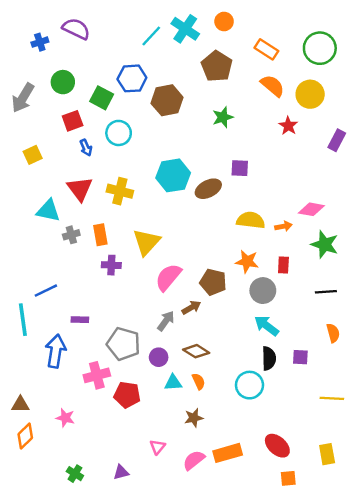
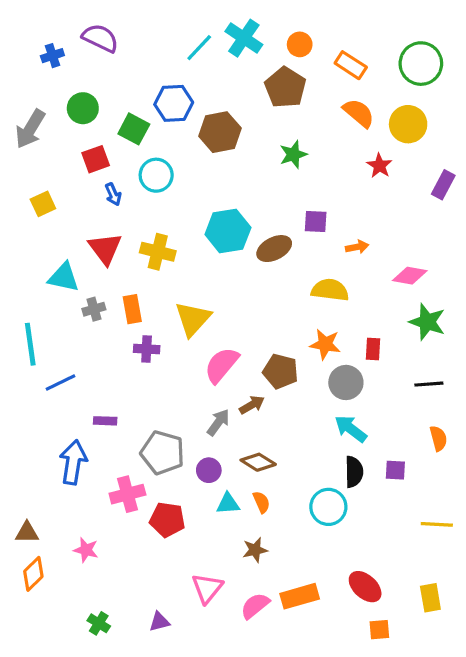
orange circle: (224, 21) -> (300, 44), moved
orange arrow: (283, 226) -> (357, 247), moved
cyan line: (23, 320) -> (30, 344), moved
pink triangle: (157, 447) -> (207, 588), size x1.5

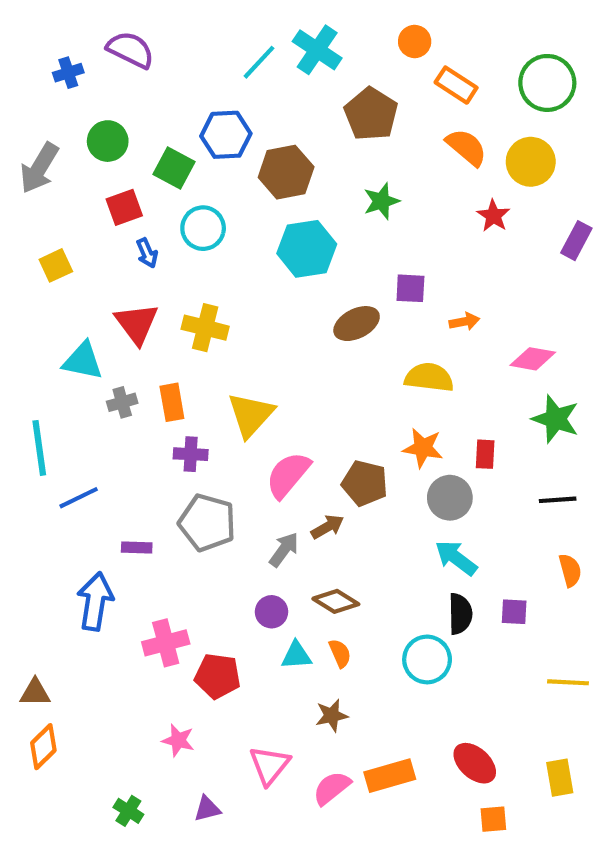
orange circle: (300, 44) -> (415, 41), moved
cyan hexagon: (228, 231) -> (307, 249), moved
gray pentagon: (163, 453) -> (207, 523), moved
pink star: (86, 550) -> (178, 740), moved

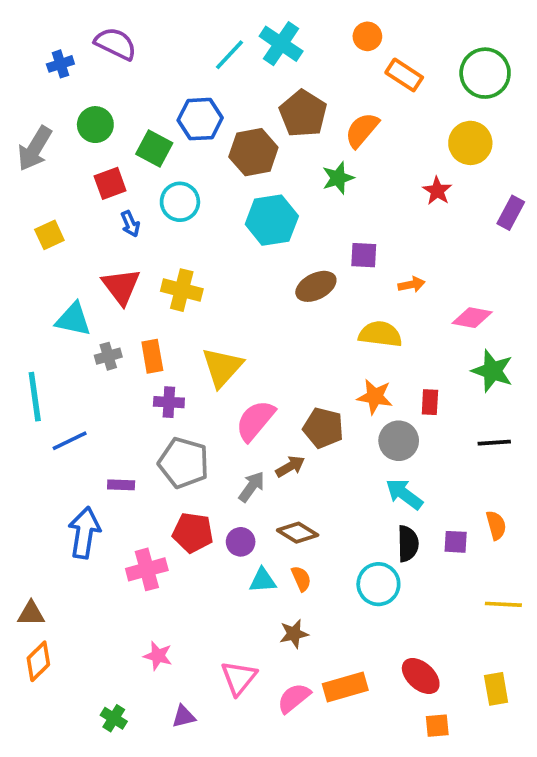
brown pentagon: (371, 114) -> (303, 114), moved
orange semicircle: (466, 147) -> (362, 130), moved, turned -90
orange semicircle: (570, 570) -> (496, 525), moved
red pentagon: (218, 676) -> (193, 533), moved

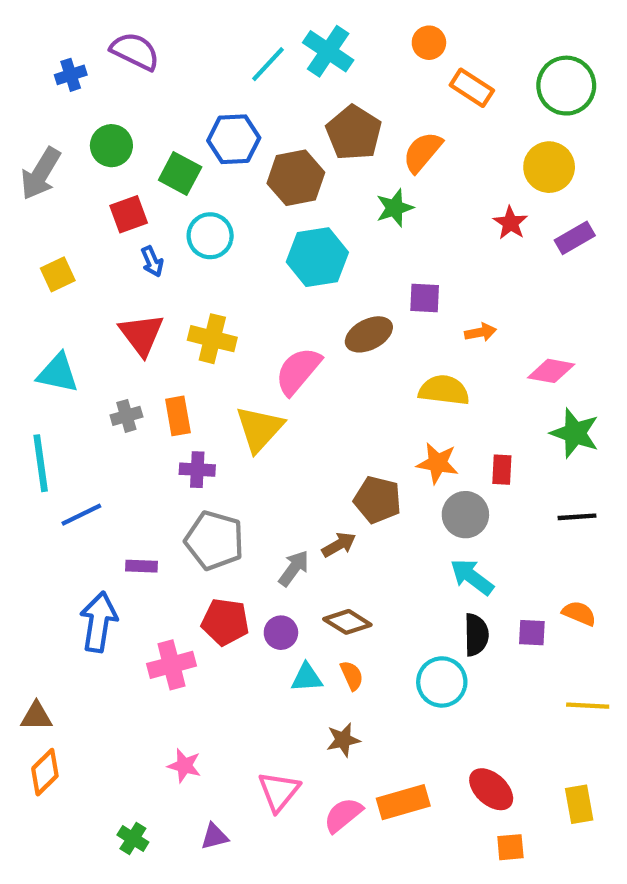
purple rectangle: (511, 213) -> (575, 238), moved, turned 32
cyan triangle: (73, 319) -> (58, 373), moved
pink semicircle: (255, 421) -> (298, 371), moved
orange semicircle: (496, 525) -> (579, 613), turned -52

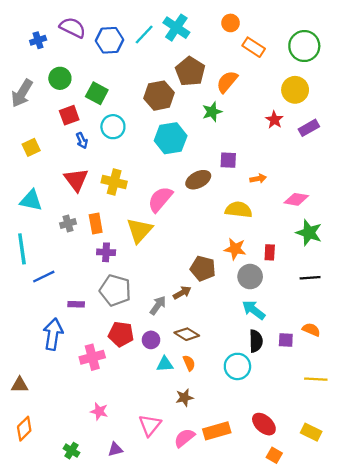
blue hexagon: (234, 139) -> (109, 40), moved
orange diamond: (45, 772) -> (24, 429), moved
yellow rectangle: (579, 804) -> (311, 432), turned -54
orange square: (510, 847) -> (274, 455), turned 35

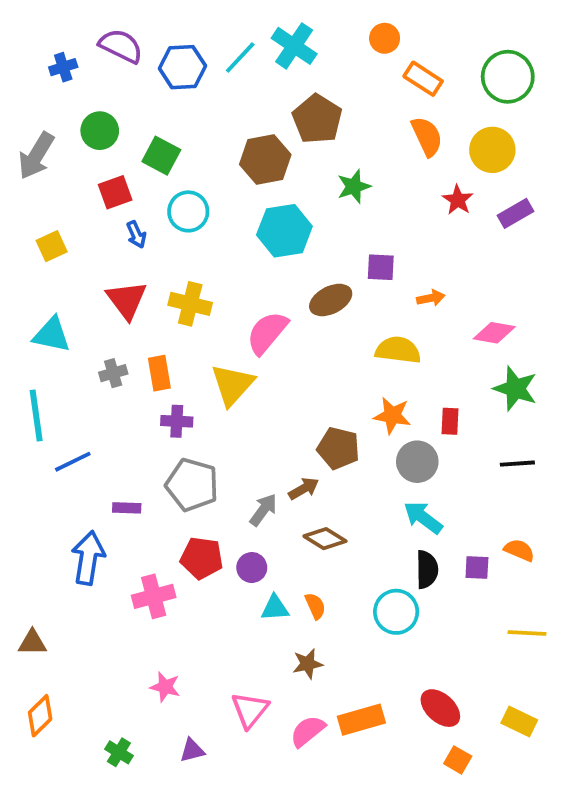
orange semicircle: (227, 82) -> (427, 136), moved, turned 115
brown diamond: (187, 334) -> (325, 539), moved

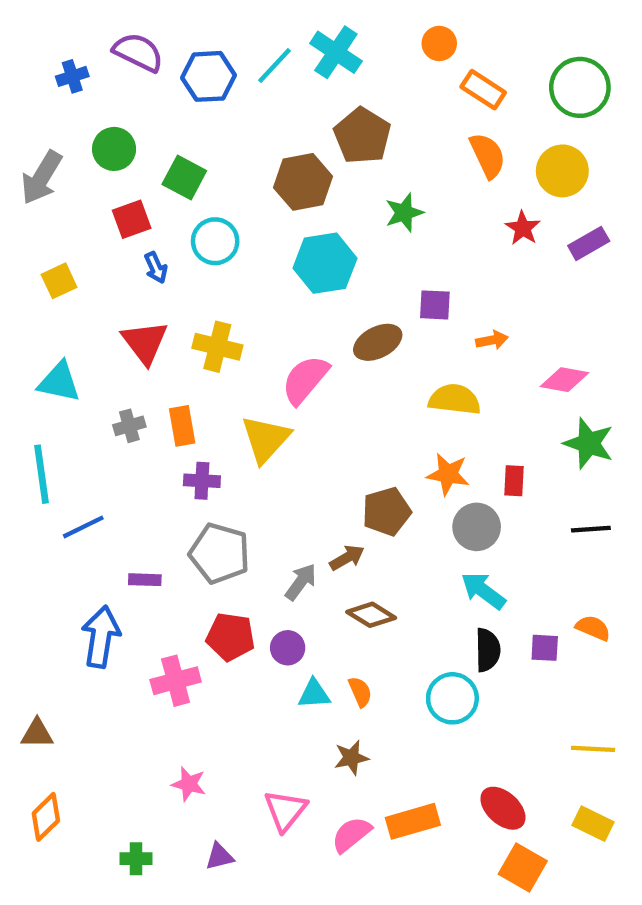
brown pentagon: (338, 448) -> (387, 512), turned -30
yellow line: (527, 633) -> (593, 749), moved
green cross: (119, 752) -> (136, 859), turned -32
orange square: (458, 760) -> (523, 868), size x1.5

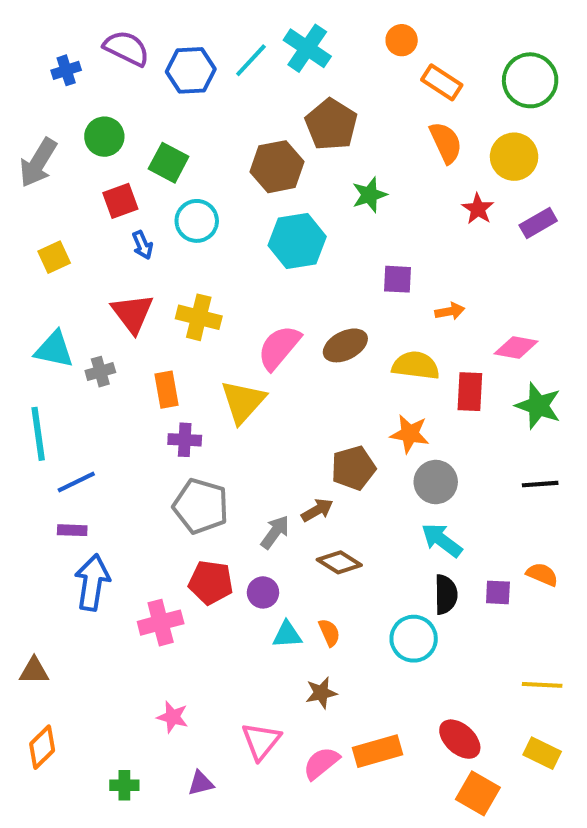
brown ellipse: (378, 342) -> (345, 345), moved
gray cross: (129, 426) -> (100, 372), moved
red rectangle: (514, 481) -> (470, 392), moved, size x1.4
purple rectangle: (145, 580) -> (72, 530), moved

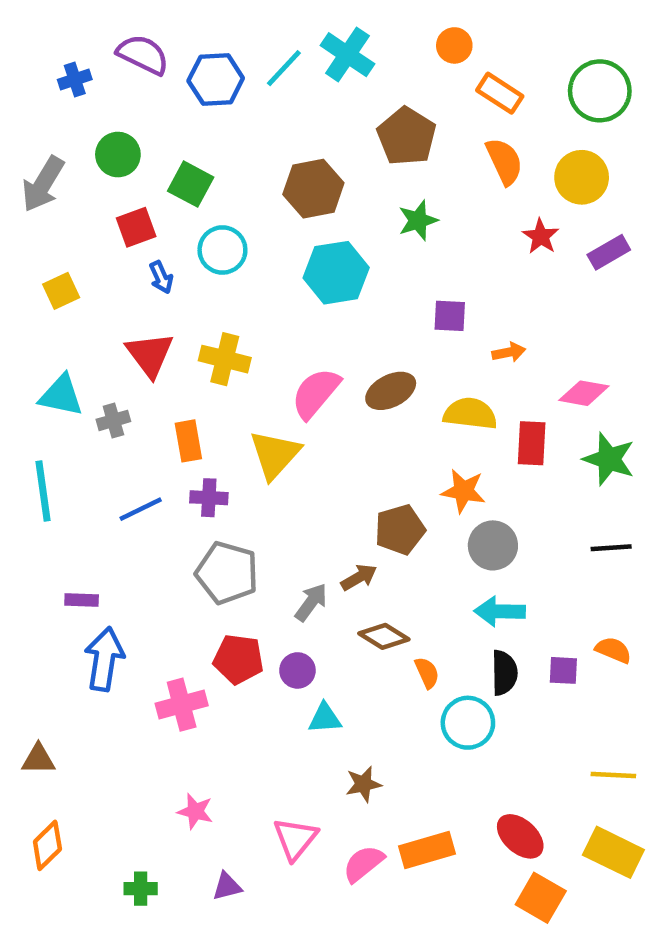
brown pentagon: (331, 125) -> (407, 136), moved
blue line: (76, 482) -> (141, 509), moved
cyan arrow: (442, 540) -> (500, 611), turned -36
orange semicircle: (329, 633) -> (427, 673), moved
yellow rectangle: (542, 753) -> (613, 852), size x1.4

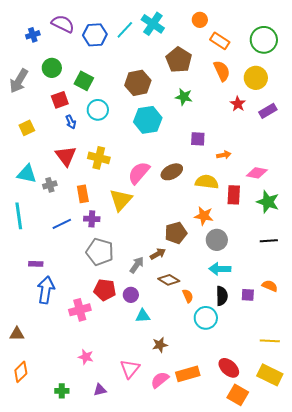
green star: (418, 220) -> (184, 97), turned 30

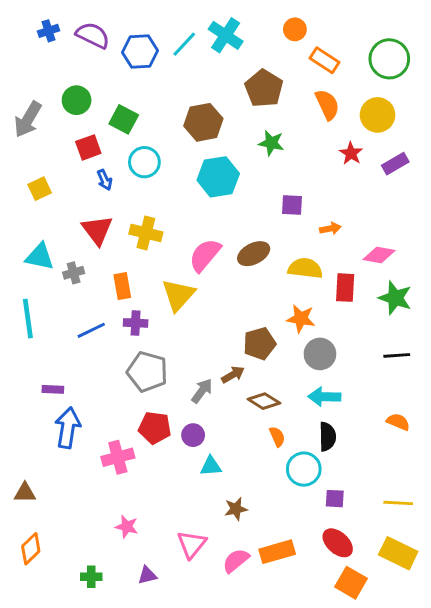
blue cross: (33, 35) -> (48, 31), moved
brown diamond: (169, 280) -> (264, 401), moved
purple square: (248, 295) -> (335, 499), moved

